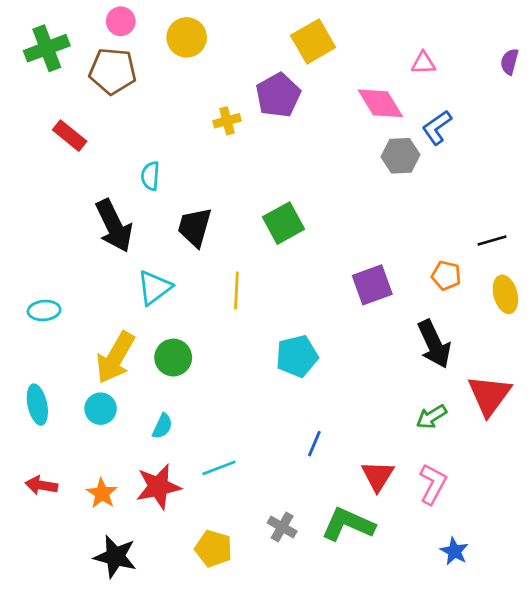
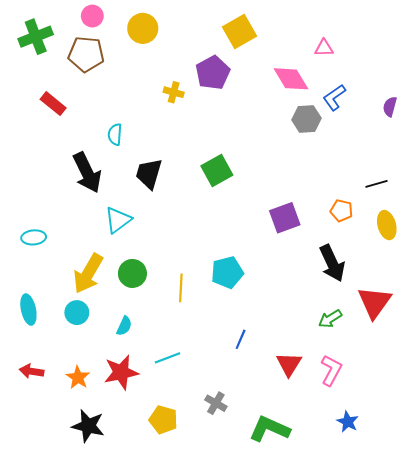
purple semicircle: (509, 62) -> (390, 107), moved
yellow cross: (227, 121) -> (174, 92), turned 30
yellow line: (236, 290) -> (181, 288), moved
green L-shape: (348, 524) -> (269, 429), moved

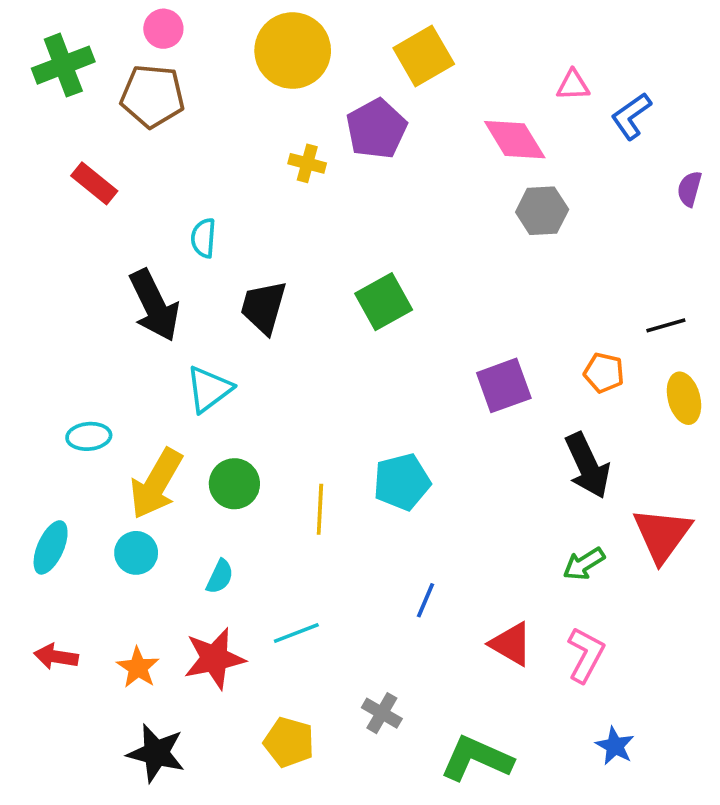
yellow circle: (143, 28) -> (293, 51), moved, size x1.4
blue L-shape: (334, 97) -> (631, 116), moved
cyan ellipse: (34, 237) -> (89, 436), moved
cyan ellipse: (28, 309) -> (51, 547), turned 36
red triangle: (289, 364) -> (511, 644), turned -32

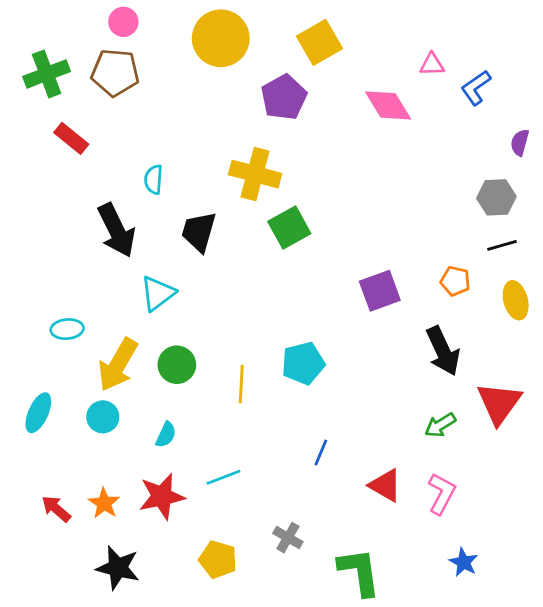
green cross: (63, 65) -> (47, 74), moved
yellow cross: (307, 163) -> (255, 174), moved, size x1.8
gray hexagon: (542, 211) -> (496, 197), moved
red arrow: (56, 657) -> (56, 509), moved, turned 32
green L-shape: (476, 759) -> (359, 572), turned 58

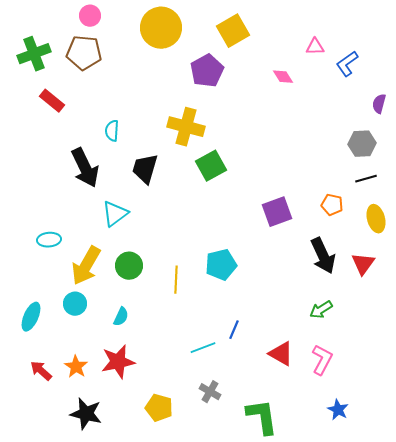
pink diamond: (388, 105) -> (283, 77), size x0.6
red triangle: (499, 403) -> (363, 264), moved, size x0.7
cyan ellipse: (38, 413) -> (31, 317), moved
cyan line: (223, 477) -> (203, 348), moved

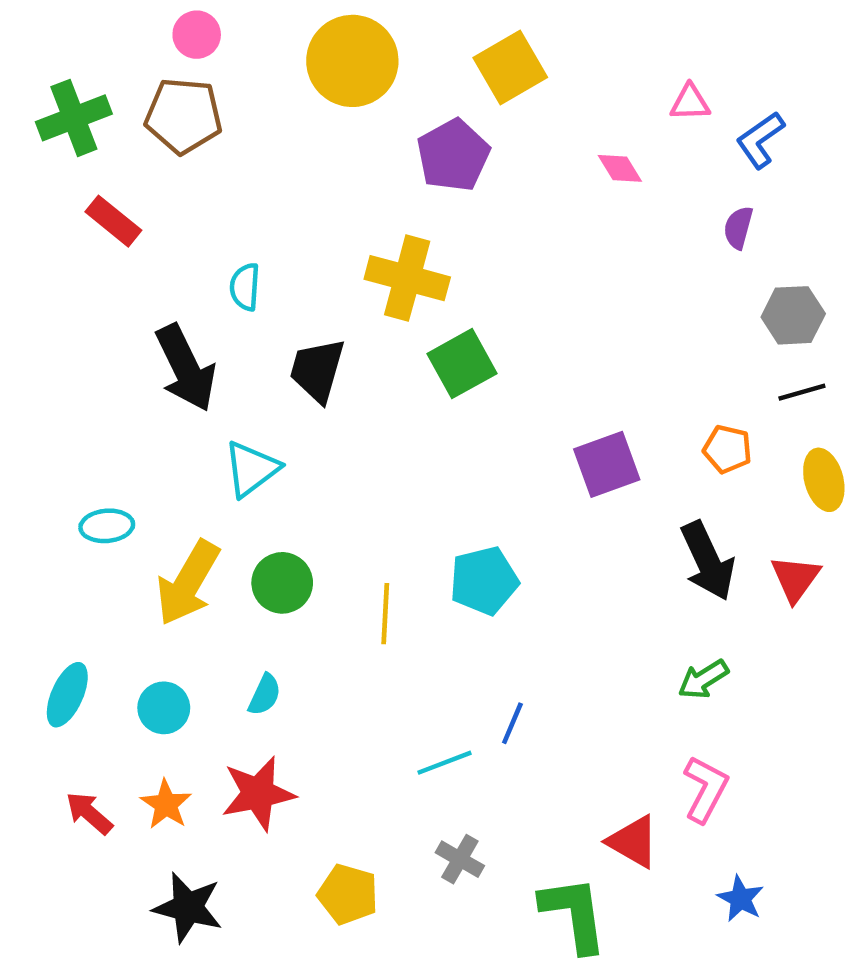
purple semicircle: (379, 104) -> (738, 228), moved
cyan circle: (75, 304) -> (164, 708), moved
red triangle: (281, 354) -> (633, 842), moved

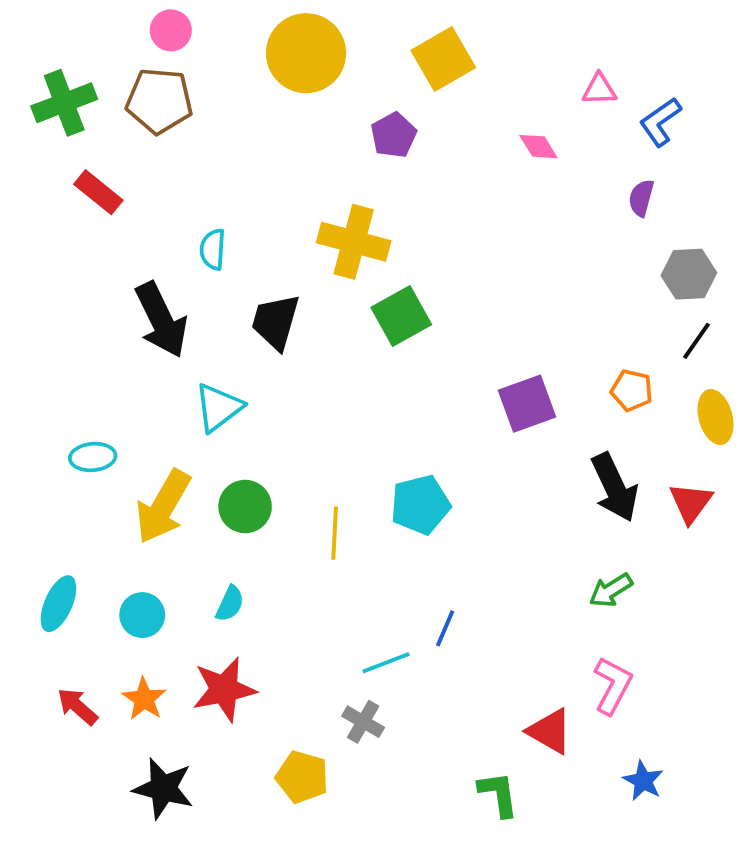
purple pentagon: (453, 155) -> (394, 135), size x0.7
black line: (802, 392) -> (696, 341), turned -39
gray cross: (460, 859) -> (363, 722), moved
green L-shape: (574, 914) -> (498, 794), size x0.7

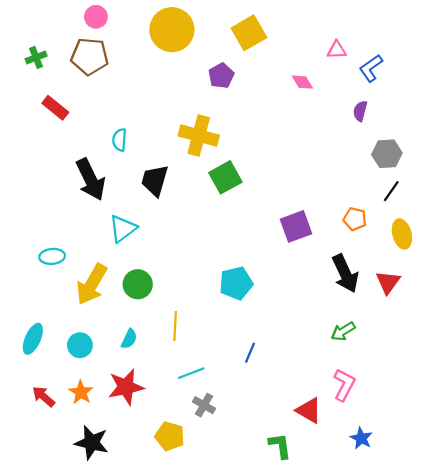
green cross: (64, 103) -> (36, 57), size x0.6
yellow line: (335, 533) -> (175, 326), moved
cyan line: (386, 663) -> (191, 373), moved

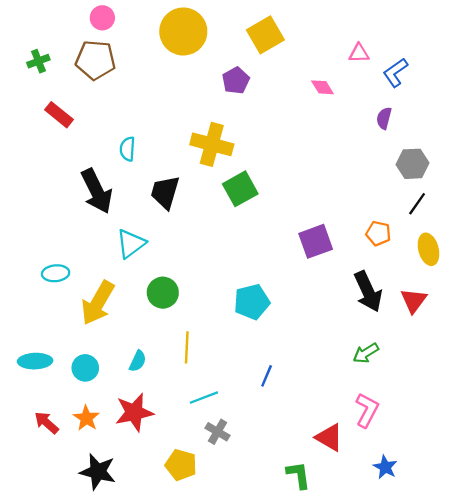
green circle: (138, 284) -> (163, 293), moved
cyan ellipse: (33, 339) -> (35, 361), turned 64

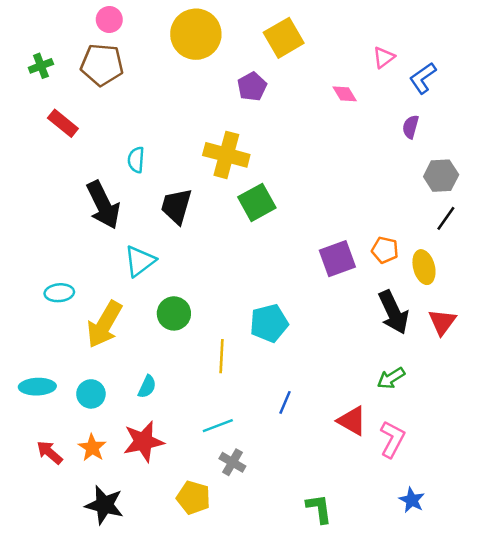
pink triangle: (359, 53) -> (384, 57), turned -35
orange pentagon: (378, 233) -> (385, 250), moved
yellow ellipse: (428, 249) -> (424, 267), moved
yellow line: (187, 347) -> (221, 356), moved
red triangle: (329, 437) -> (352, 421), moved

